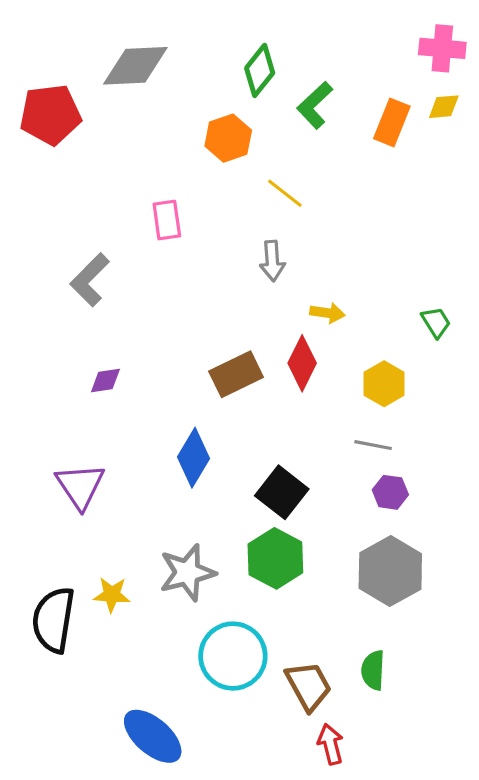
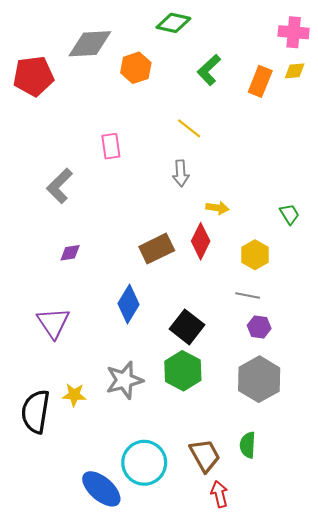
green diamond: (260, 70) -> (173, 23), moved, turned 64
orange hexagon: (228, 138) -> (136, 68), moved
cyan circle: (233, 656) -> (144, 463), moved

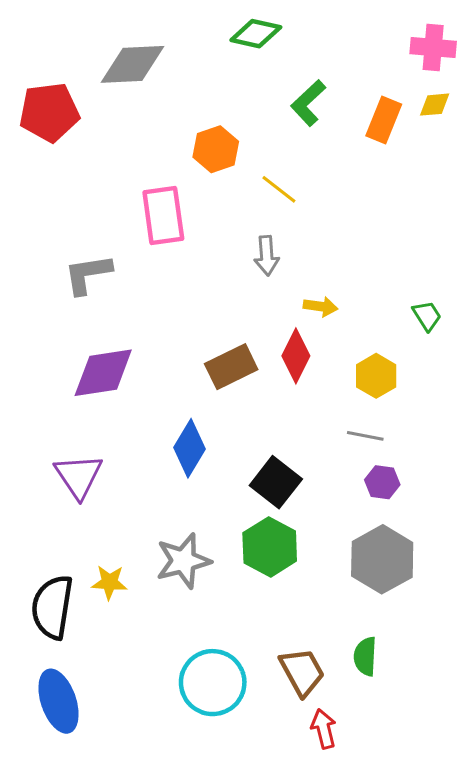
orange hexagon: (136, 68) -> (216, 149), moved
pink rectangle: (111, 146) -> (163, 216), size x1.5
gray L-shape: (60, 186) -> (88, 274), turned 36
purple diamond: (70, 253) -> (103, 373), size x2.0
blue ellipse: (101, 489) -> (59, 701), moved, turned 30

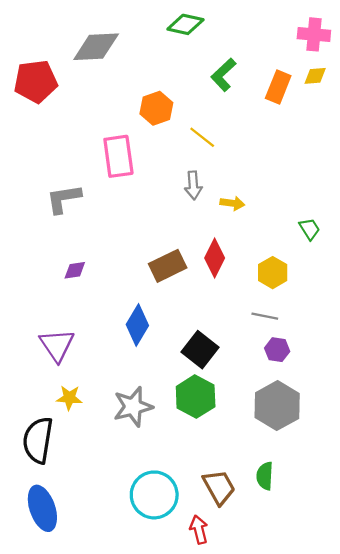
yellow arrow: (321, 306) -> (232, 203), moved
purple diamond: (103, 373) -> (75, 270), size x0.5
yellow star: (109, 582) -> (69, 398), moved
red arrow: (324, 729) -> (199, 530), moved

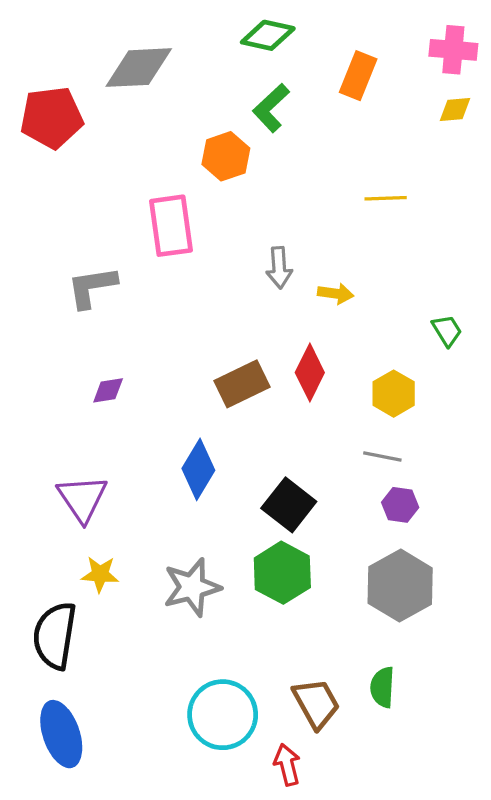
green L-shape: (223, 75) -> (271, 108), moved
orange rectangle: (278, 87) -> (358, 76), moved
yellow line: (202, 137) -> (386, 198), moved, turned -40

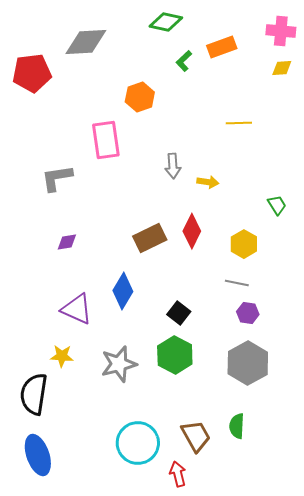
orange rectangle: (358, 76) -> (222, 47), turned 48
green L-shape: (271, 108) -> (184, 61), moved, size x0.7
purple triangle: (82, 498) -> (77, 309), moved, turned -32
black square: (289, 505) -> (179, 313), size x0.7

